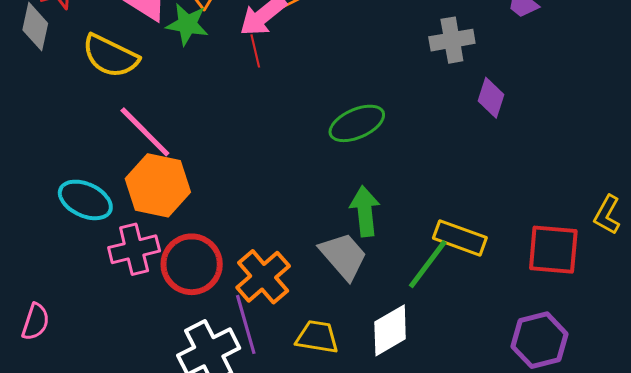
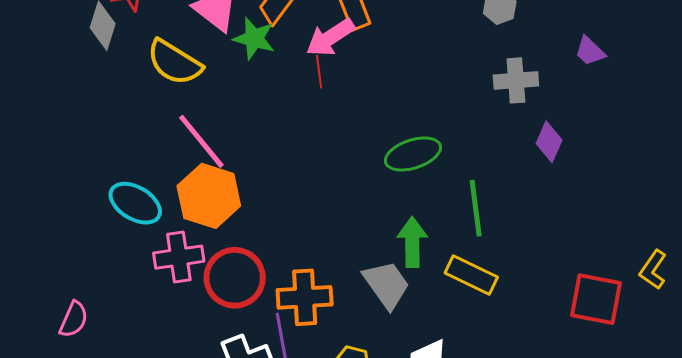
yellow rectangle: (460, 238) -> (471, 275), moved
green line: (428, 264) -> (476, 208), moved, turned -50
orange cross: (263, 277) -> (305, 297), turned 32

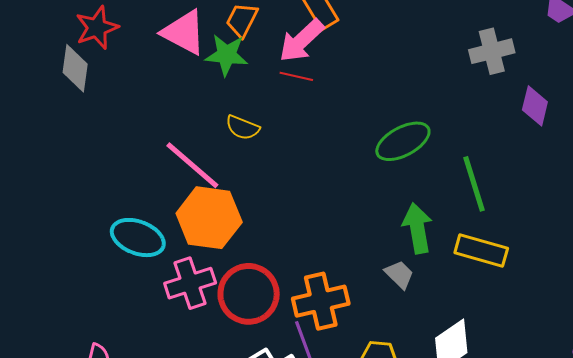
yellow semicircle: (174, 62) -> (243, 128), moved, size x0.6
red line: (319, 72) -> (296, 76), turned -60
gray trapezoid: (387, 285) -> (399, 274), size x0.6

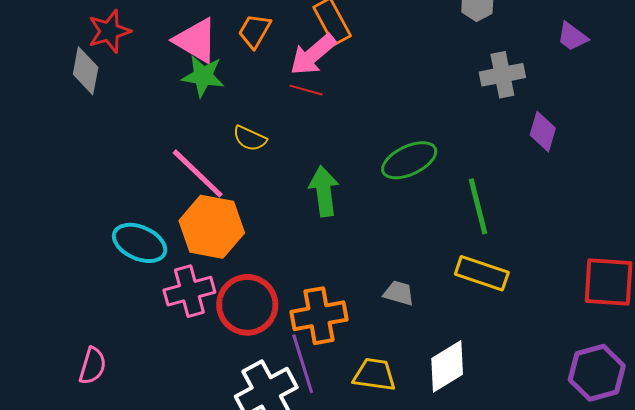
green star: (227, 55) -> (203, 76), moved
green arrow: (417, 228) -> (324, 191), moved
gray trapezoid: (399, 274) -> (399, 293), turned -32

